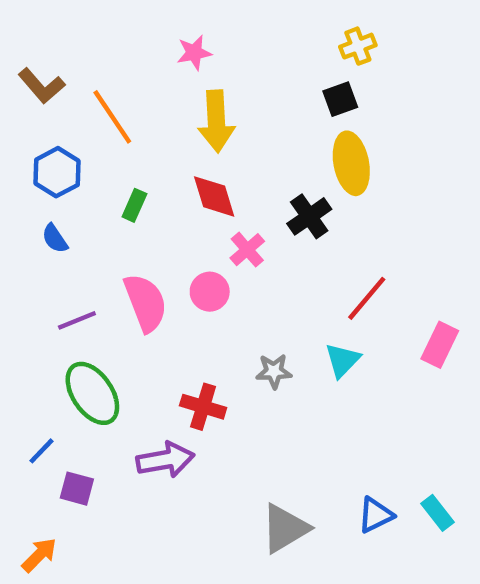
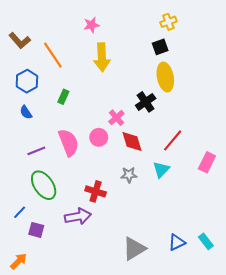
red diamond: (214, 196) -> (132, 141), moved

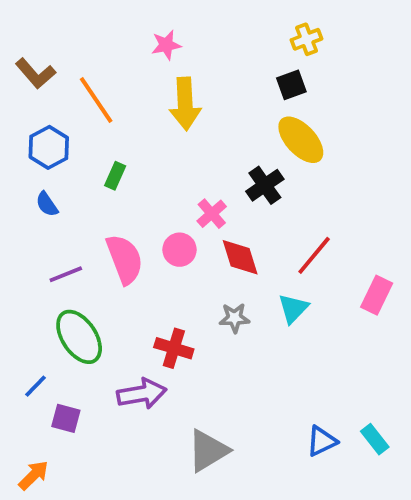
yellow ellipse: (165, 77) -> (301, 140), turned -32
gray triangle: (134, 249) -> (208, 451), moved

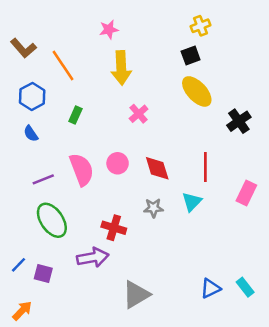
black cross: (265, 185) -> (239, 121), moved
pink cross: (212, 214) -> (139, 114), moved
red line: (314, 255) -> (205, 167), turned -40
blue line: (35, 386) -> (18, 265), moved

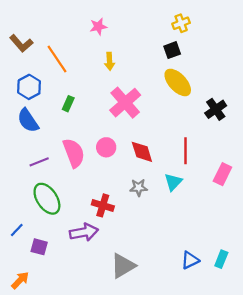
yellow arrow: (121, 68) -> (110, 61), size x0.6
pink cross: (139, 114) -> (125, 103), size x1.8
blue semicircle: (31, 134) -> (28, 120), size x1.6
blue line: (18, 265) -> (17, 230), moved
cyan rectangle: (245, 287) -> (221, 259), turned 60

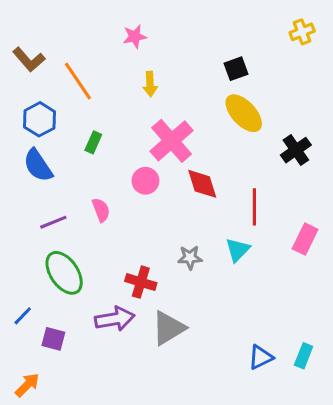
yellow cross: (181, 23) -> (302, 32), moved
pink circle: (106, 147) -> (145, 181), moved
red diamond: (142, 152) -> (202, 184), moved
pink semicircle: (74, 153) -> (101, 210), size x0.6
gray triangle: (123, 266) -> (168, 328), moved

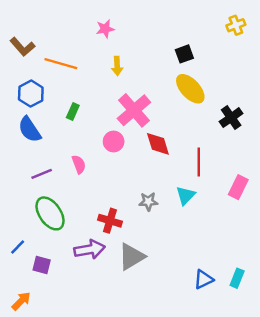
orange line: (78, 81) -> (61, 64), turned -40

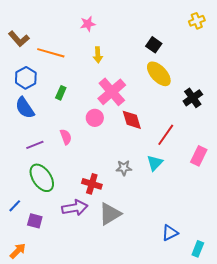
black square: (184, 54) -> (154, 45), turned -35
red line: (199, 162) -> (166, 135), turned 35
cyan rectangle: (237, 278) -> (198, 249), moved

